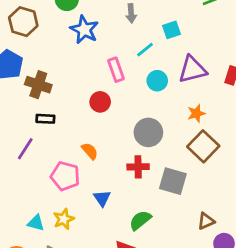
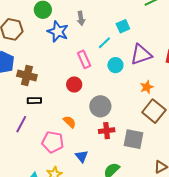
gray arrow: (131, 13) -> (81, 18), moved
gray circle: (148, 132) -> (100, 106), moved

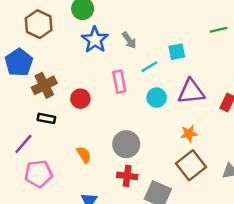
gray arrow: (81, 18) -> (129, 40), moved, turned -40
brown cross: (27, 75) -> (44, 85), turned 36
red circle: (74, 85) -> (80, 99), moved
pink pentagon: (53, 142) -> (38, 174), moved, turned -30

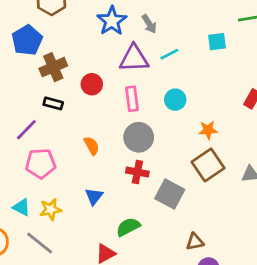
cyan square: (177, 52) -> (217, 42), moved
pink rectangle: (119, 82) -> (132, 99), moved
purple triangle: (191, 92) -> (134, 58), moved
cyan circle: (157, 98) -> (175, 100), moved

